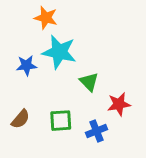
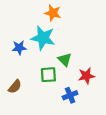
orange star: (46, 18) -> (53, 13), moved
green square: (61, 121) -> (48, 75), moved

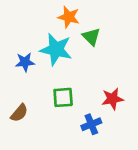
green triangle: (65, 60) -> (91, 37), moved

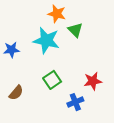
blue star: (25, 62) -> (11, 50), moved
green square: (63, 97) -> (52, 80), turned -30

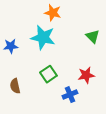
green triangle: (75, 30) -> (93, 36), moved
brown semicircle: (16, 93) -> (15, 86), turned 128

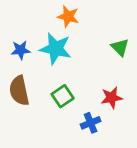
blue star: (11, 46) -> (21, 50), moved
brown semicircle: (15, 86) -> (19, 91), moved, size x1.5

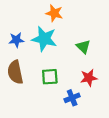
green triangle: (120, 47) -> (83, 47), moved
green square: (63, 96) -> (50, 77), turned 30

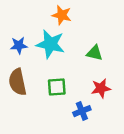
green triangle: (83, 47) -> (95, 53), turned -32

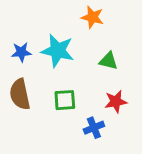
orange star: (62, 15) -> (92, 17), moved

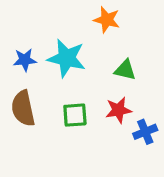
red star: (116, 102) -> (118, 110), moved
blue cross: (94, 128) -> (145, 132), moved

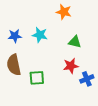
cyan star: (67, 58) -> (40, 35), size x0.7
green square: (75, 115) -> (37, 78), moved

